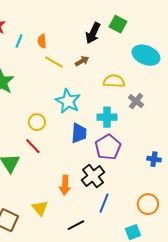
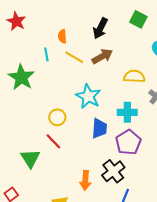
black arrow: (93, 33) -> (100, 28), moved
cyan line: (19, 41) -> (46, 54), moved, turned -32
brown arrow: (82, 61) -> (102, 56), size x1.5

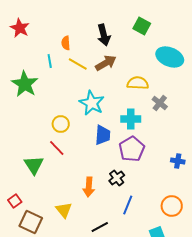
black arrow: (100, 28) -> (104, 35), turned -40
black cross: (113, 171) -> (117, 178), size x0.7

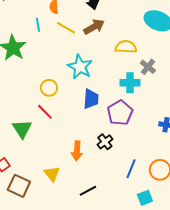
cyan cross: (131, 119) -> (130, 83), moved
blue line: (128, 205) -> (131, 169), moved

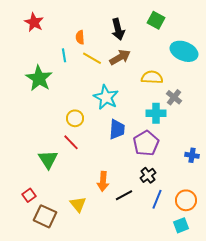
black cross: (105, 142) -> (148, 175), moved
black line: (88, 191) -> (124, 195), moved
cyan square: (145, 198) -> (181, 225), moved

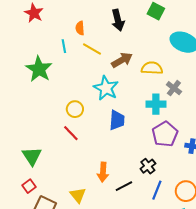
brown arrow: (120, 57) -> (122, 60), moved
purple pentagon: (146, 143) -> (165, 134), moved
green triangle: (48, 159) -> (32, 156), moved

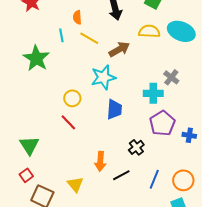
yellow semicircle: (152, 68) -> (149, 31), moved
cyan star: (106, 88) -> (103, 77), turned 30
black cross: (148, 166) -> (136, 147), moved

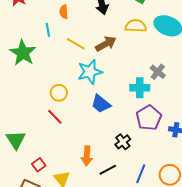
yellow line: (89, 38) -> (76, 44), moved
blue trapezoid: (114, 109) -> (101, 104), turned 125
red square: (26, 175) -> (39, 165), moved

